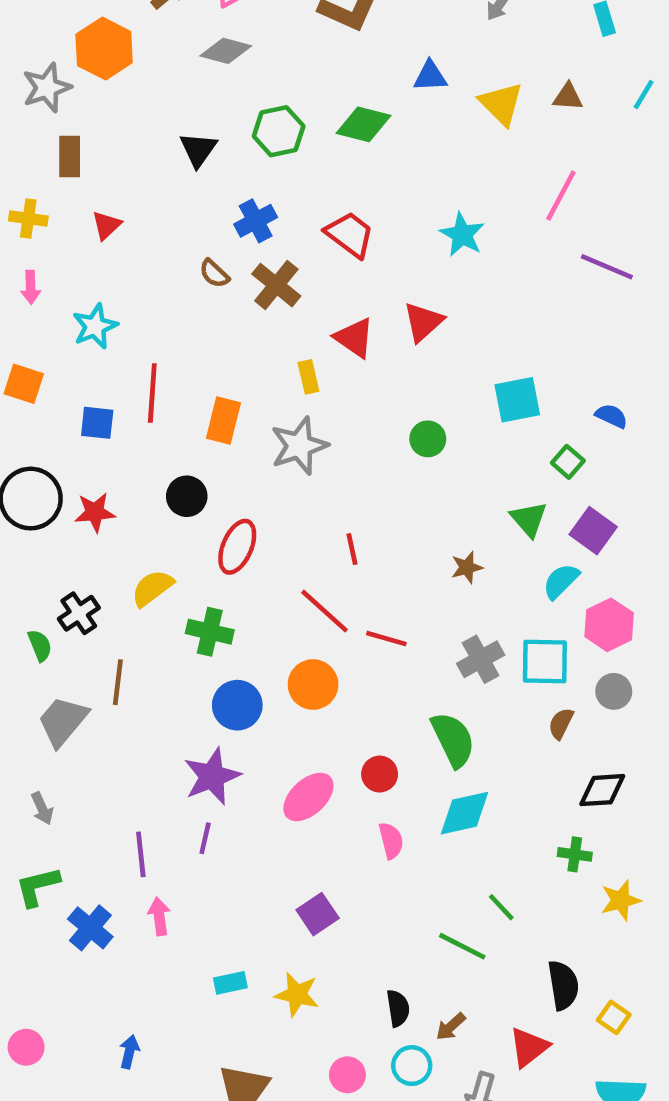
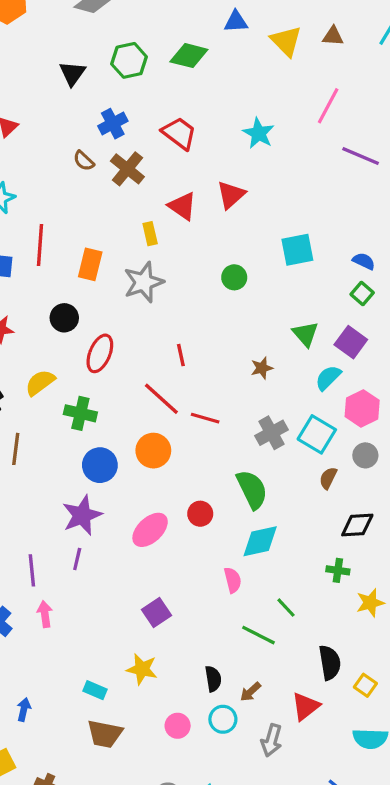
green square: (568, 462) -> (362, 294), moved
cyan square: (545, 662) -> (317, 434), turned 30
pink semicircle: (391, 841) -> (233, 580), moved
cyan rectangle: (230, 983) -> (95, 690), moved, turned 35

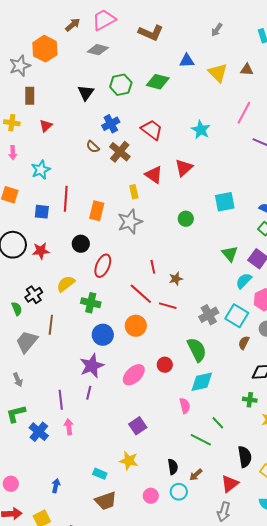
brown star: (262, 368) -> (176, 279), moved
brown trapezoid: (105, 734) -> (106, 501), turned -30
gray arrow: (271, 740) -> (224, 512), moved

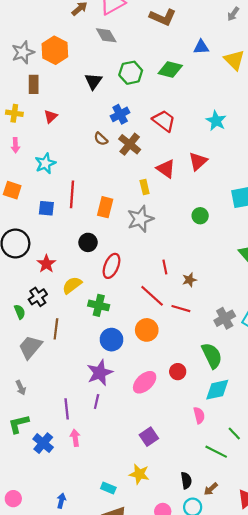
orange hexagon: (45, 49) -> (55, 50), moved
gray diamond: (98, 50) -> (106, 35), turned 45
red star: (41, 251) -> (46, 264), moved, turned -30

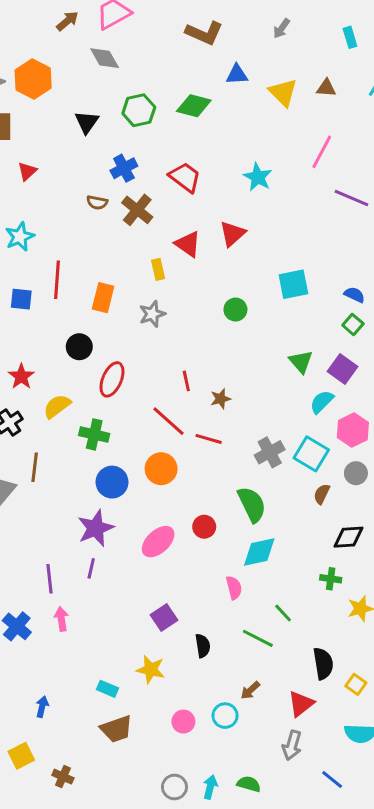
brown L-shape: (163, 17) -> (204, 33), moved
brown semicircle: (101, 139) -> (97, 202), turned -32
gray star: (140, 219) -> (152, 314), size x0.7
black semicircle: (186, 480) -> (203, 646), moved

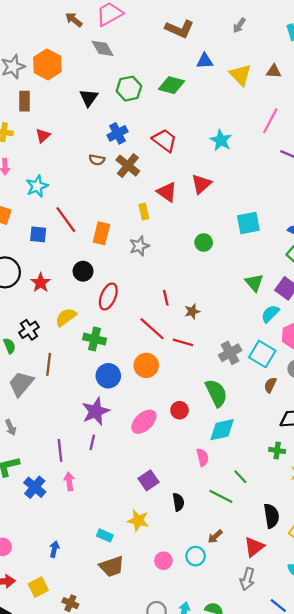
brown arrow: (67, 21) -> (74, 20), turned -102
red line: (57, 280) -> (66, 220), turned -40
red star: (21, 376) -> (41, 283), moved

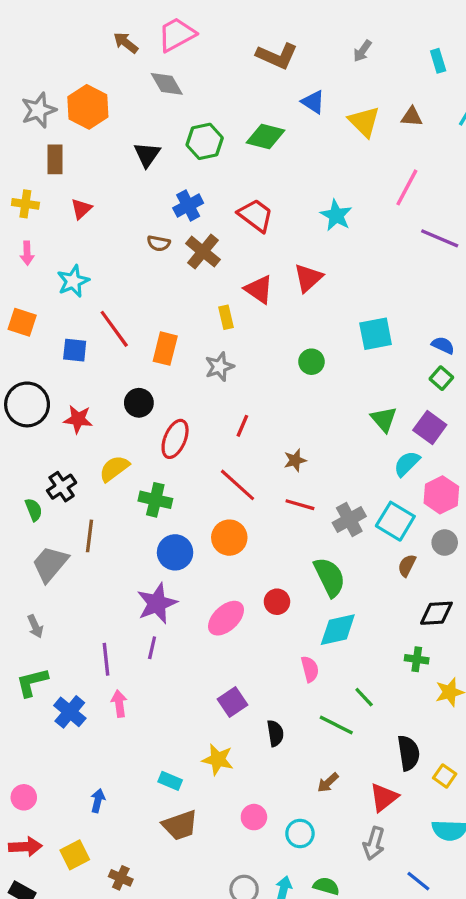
blue triangle: (205, 61) -> (313, 102), turned 36
red star: (41, 283) -> (78, 419), turned -30
red line: (166, 298) -> (242, 426), moved, turned 35
red line: (183, 342) -> (300, 505), moved
cyan circle: (196, 556) -> (300, 834), moved

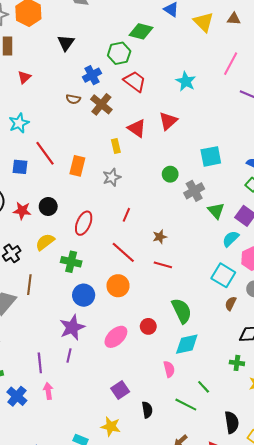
green hexagon: (205, 141) -> (119, 53), moved
black circle: (139, 403) -> (48, 206), moved
gray cross: (349, 520) -> (194, 191), moved

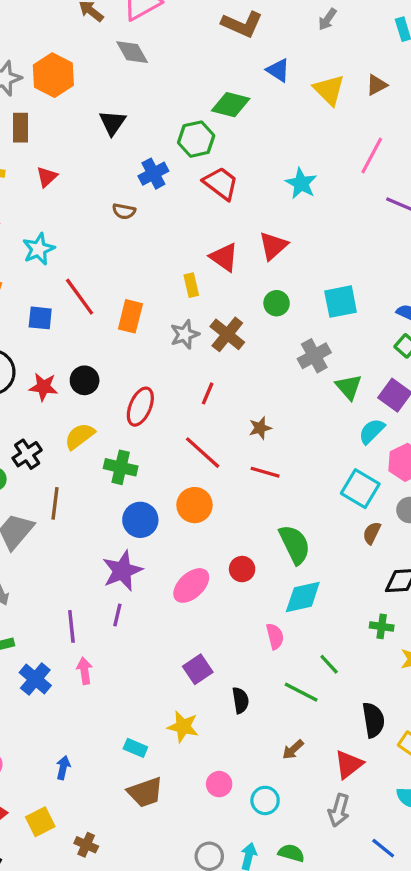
brown triangle: (234, 19) -> (377, 85), turned -32
brown cross: (101, 104) -> (227, 334), moved
green circle: (170, 174) -> (277, 303), moved

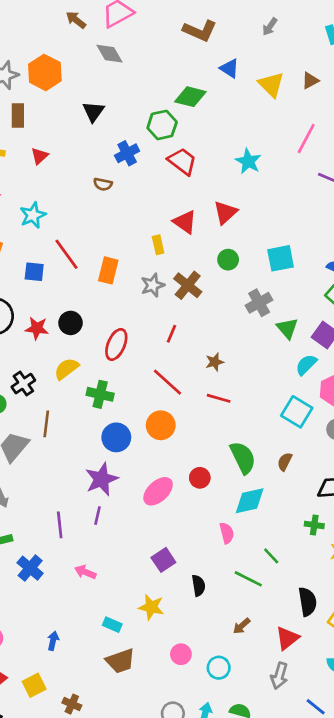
brown semicircle: (372, 533) -> (285, 462), moved
pink arrow: (85, 671) -> (85, 572), moved, turned -60

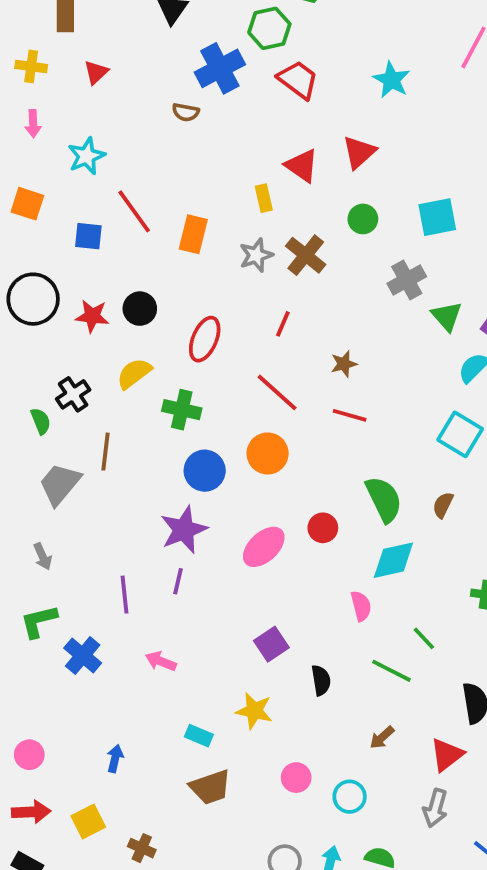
blue cross: (127, 153) -> (220, 68), size x1.4

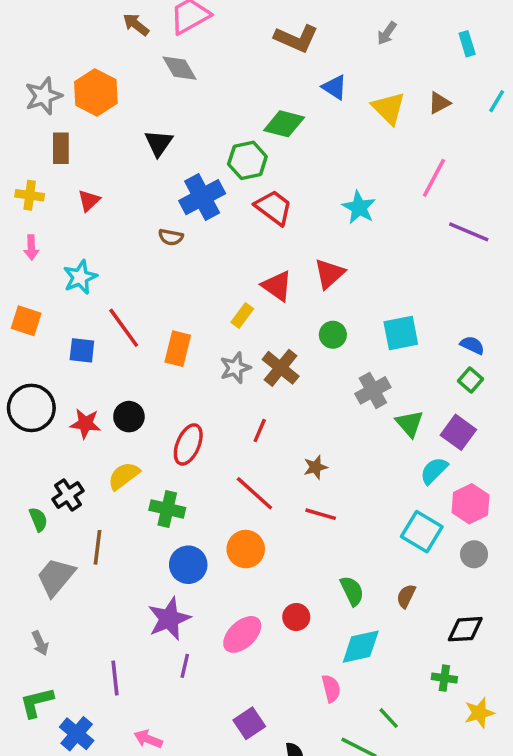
yellow rectangle: (264, 198) -> (242, 316), turned 50
green semicircle: (384, 499) -> (352, 591), size x0.7
purple line: (178, 581) -> (185, 666), moved

